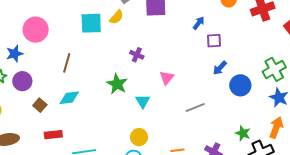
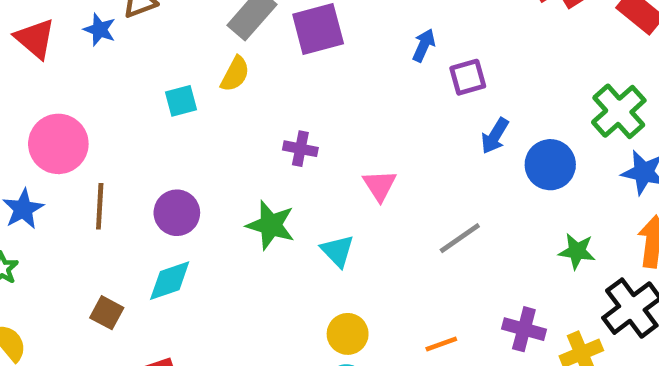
cyan square: (91, 23) -> (181, 101), size x0.6
brown line: (67, 63) -> (100, 206), moved
purple circle: (22, 81) -> (177, 213), moved
green star: (243, 133) -> (577, 251), moved

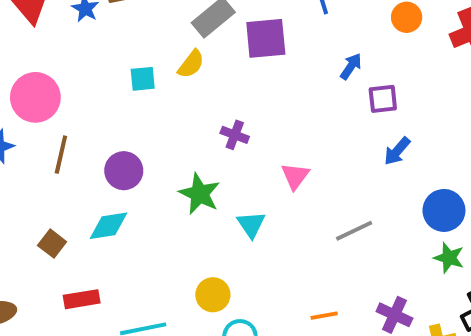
blue circle: (550, 165) -> (444, 210), moved
yellow circle: (348, 334) -> (213, 295), moved

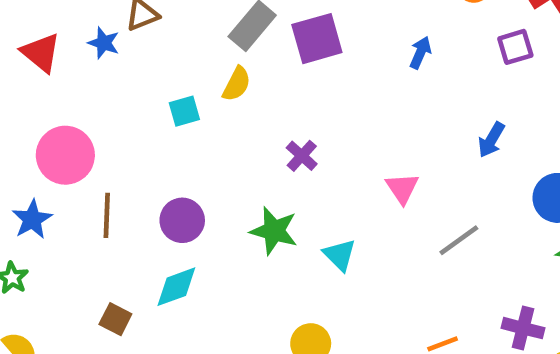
purple square: (383, 99) -> (515, 47), moved
purple cross: (235, 135) -> (302, 156), turned 32
pink triangle: (295, 176) -> (402, 188), moved

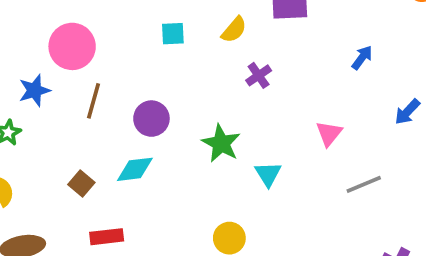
blue arrow: (420, 53) -> (362, 58), moved
yellow semicircle: (237, 84) -> (234, 30), moved
purple cross: (302, 156) -> (259, 75), moved

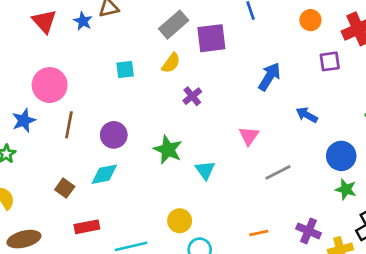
blue arrow: (362, 58) -> (269, 77), size x1.5
blue arrow: (407, 112) -> (307, 115), turned 80

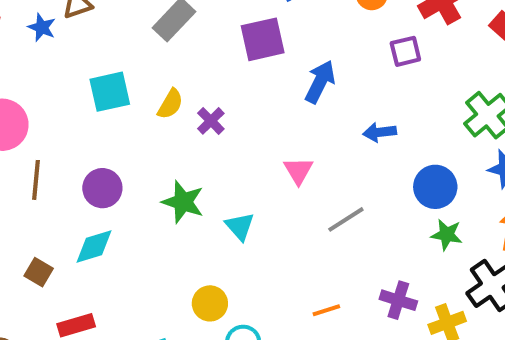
purple square: (211, 38) -> (263, 39), moved
yellow semicircle: (171, 63) -> (170, 104), moved
cyan square: (125, 70) -> (110, 92), size x1.5
blue arrow: (307, 115) -> (380, 132), turned -30

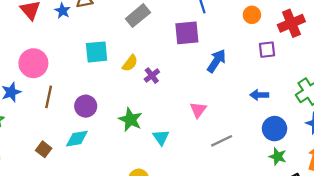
blue arrow: (380, 132) -> (259, 95), moved

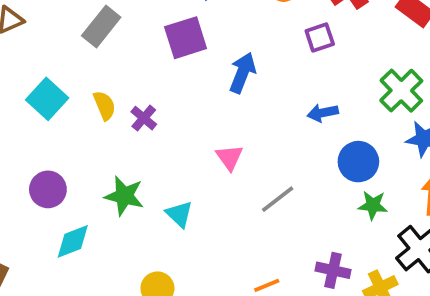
cyan square: (97, 52) -> (47, 99), turned -30
yellow semicircle: (130, 63) -> (105, 105), turned -48
cyan diamond: (77, 139) -> (73, 241), moved

